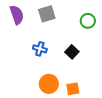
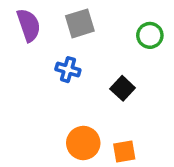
blue cross: (40, 49) -> (68, 70), moved

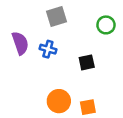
purple semicircle: (29, 25) -> (20, 43), moved
black square: (123, 88) -> (87, 62), turned 35

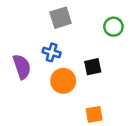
purple semicircle: (20, 43) -> (22, 67), moved
orange circle: (59, 101) -> (63, 81), moved

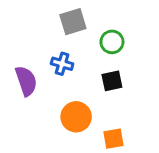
green circle: (113, 27) -> (112, 42), moved
orange circle: (63, 81) -> (76, 117), moved

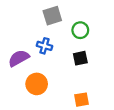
purple semicircle: (26, 81) -> (19, 58), turned -100
orange circle: (76, 117) -> (37, 84), moved

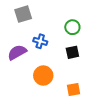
gray square: (52, 16) -> (23, 14), moved
orange circle: (37, 84) -> (43, 76), moved

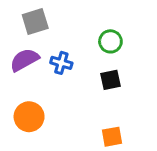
purple semicircle: (17, 52) -> (24, 60), moved
orange circle: (43, 76) -> (29, 117), moved

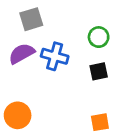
blue cross: (61, 63) -> (55, 56), size x1.4
orange circle: (29, 117) -> (18, 115), moved

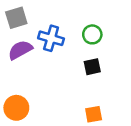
gray square: (31, 19) -> (16, 18), moved
blue cross: (55, 56) -> (51, 38), moved

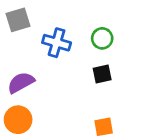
purple semicircle: (20, 50) -> (21, 83), moved

